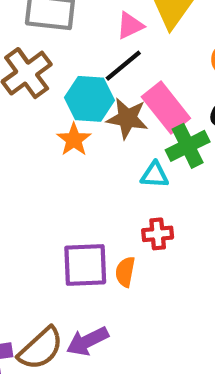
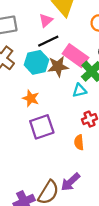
black line: (123, 66) -> (48, 41), turned 30
orange star: (74, 140) -> (31, 98), moved
purple square: (85, 265) -> (42, 127), moved

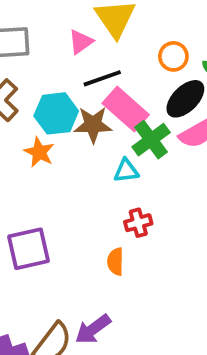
black line: (48, 41) -> (102, 78), moved
orange star: (31, 98) -> (39, 152), moved
purple square: (42, 127) -> (28, 249), moved

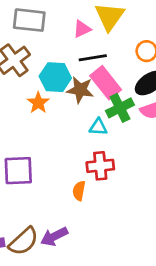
red cross: (138, 223) -> (100, 166), size x1.4

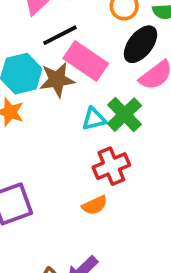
green cross: (120, 108) -> (124, 115), moved
orange semicircle: (79, 191) -> (95, 205), turned -108

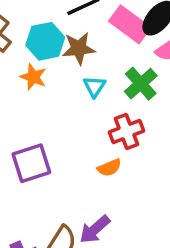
pink rectangle: (86, 61) -> (130, 24), moved
cyan triangle: (94, 119) -> (94, 86), moved, turned -45

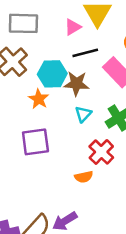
red cross: (126, 132) -> (101, 152), turned -35
purple square: (31, 163) -> (35, 142), moved

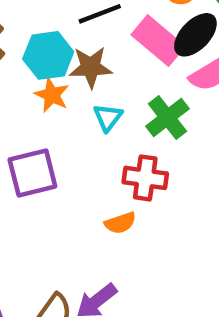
orange star: (39, 99) -> (52, 95), moved
red cross: (101, 152) -> (145, 178), turned -30

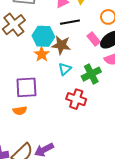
pink rectangle: (158, 41) -> (94, 39), size x0.6
orange semicircle: (120, 223) -> (20, 111), moved

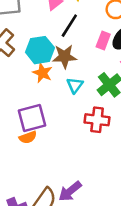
black line: (70, 22) -> (69, 26), turned -36
pink rectangle: (94, 39) -> (103, 40), turned 72
orange semicircle: (20, 111) -> (28, 137), moved

